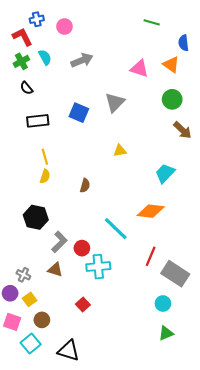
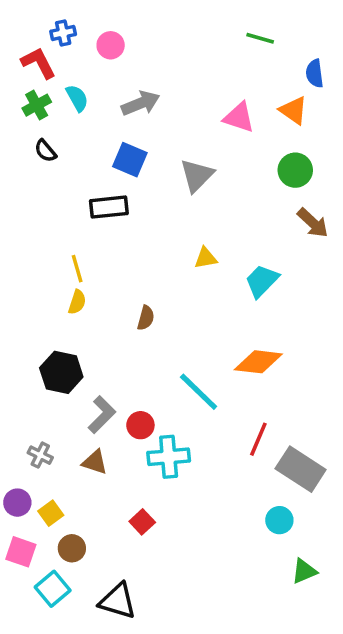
blue square: (79, 113) -> (130, 160), moved
black rectangle: (38, 121) -> (109, 207), moved
cyan trapezoid: (165, 173) -> (262, 281), moved
gray cross: (23, 275) -> (40, 455), moved
green triangle: (166, 333) -> (304, 571), moved

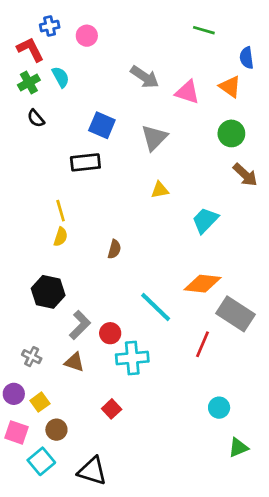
gray arrow: (140, 103) -> (145, 77), moved, turned 56
yellow triangle: (206, 258) -> (160, 190), moved
gray rectangle: (301, 469) -> (236, 314), moved

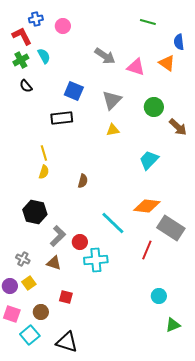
green circle: (231, 133) -> (154, 107), moved
yellow triangle: (160, 190) -> (113, 130), moved
yellow square: (40, 402) -> (29, 283), moved
red square: (112, 409) -> (66, 297), moved, turned -32

